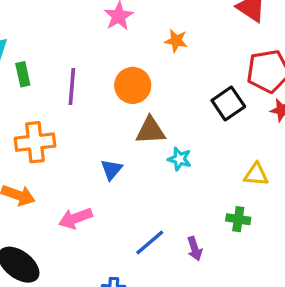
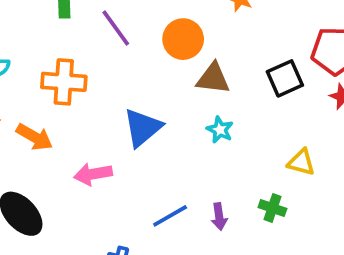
purple line: (72, 87) -> (116, 28), turned -51
brown triangle: (150, 131) -> (213, 78), moved
blue triangle: (111, 170) -> (143, 128), size x1.6
purple arrow: (195, 249) -> (219, 217), moved

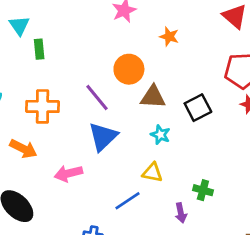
purple line: (116, 28) -> (97, 97), moved
black square: (285, 78) -> (198, 108), moved
yellow triangle: (301, 162) -> (152, 173), moved
purple arrow: (219, 217) -> (181, 213), moved

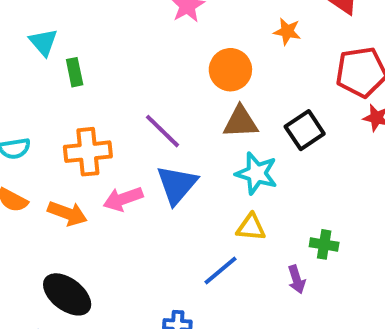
orange star: (169, 37) -> (287, 31), moved
orange circle: (129, 69) -> (230, 70), moved
cyan star: (160, 135) -> (256, 173), size x1.5
pink arrow: (68, 173) -> (123, 199), moved

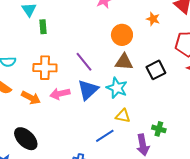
cyan star: (256, 173) -> (117, 88), moved
purple arrow: (297, 279) -> (143, 145), size x1.5

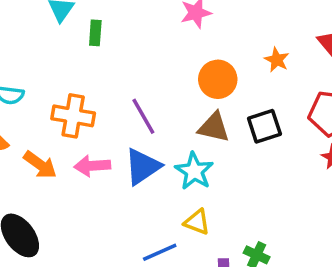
green rectangle: (43, 27) -> (95, 33), moved
black square: (156, 70) -> (264, 126), moved

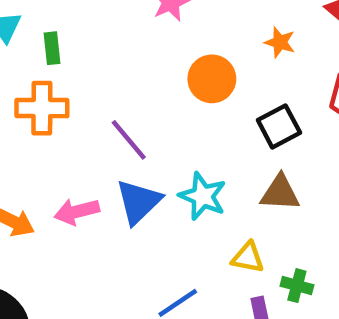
orange cross: (73, 116) -> (42, 108), moved
brown triangle: (214, 127) -> (280, 193), moved
yellow triangle: (197, 222) -> (248, 258), moved

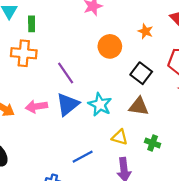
black square: (279, 126) -> (141, 73), turned -30
green cross: (297, 286) -> (153, 143), moved

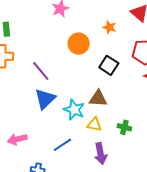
cyan star: (100, 105) -> (74, 110), moved
pink arrow: (36, 106) -> (17, 139), moved
brown triangle: (139, 106) -> (98, 98), moved

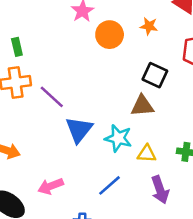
orange circle: (79, 44) -> (110, 35), moved
purple line: (41, 71) -> (52, 97), moved
brown triangle: (98, 98) -> (142, 106), moved

